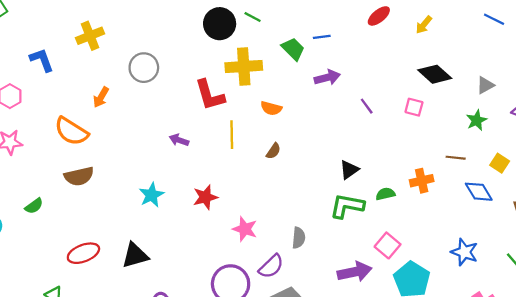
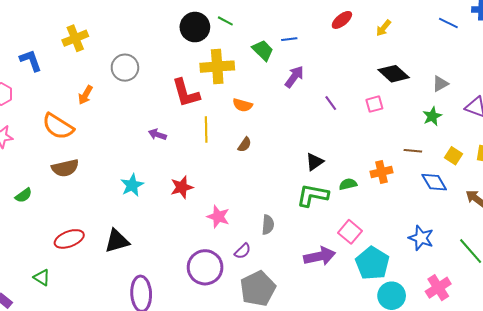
purple arrow: (327, 77) -> (294, 77), turned -40
pink square: (414, 107) -> (374, 104), turned -30
purple semicircle: (271, 266) -> (243, 251), size x0.7

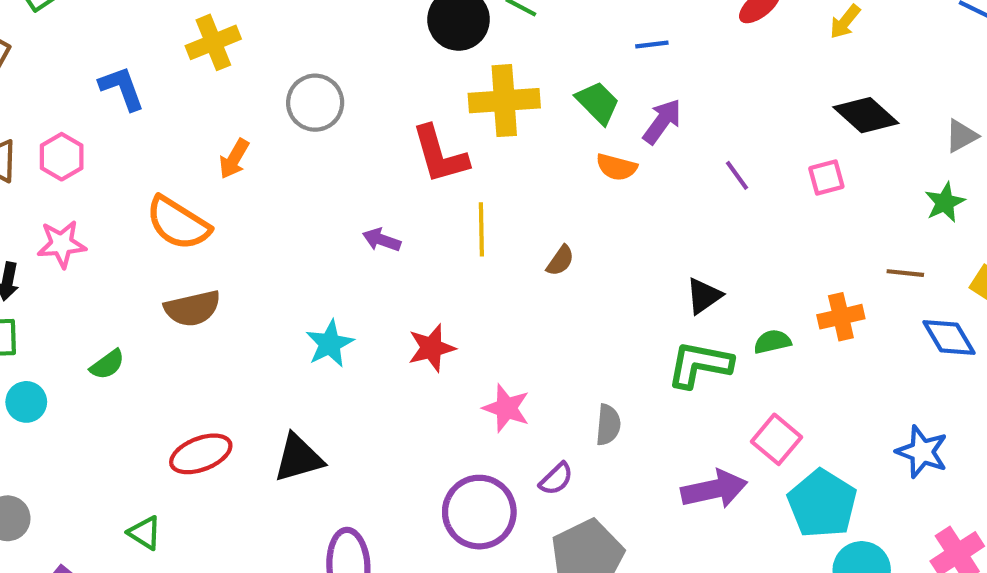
green trapezoid: (263, 50) -> (598, 103), moved
orange semicircle: (243, 105) -> (616, 167), moved

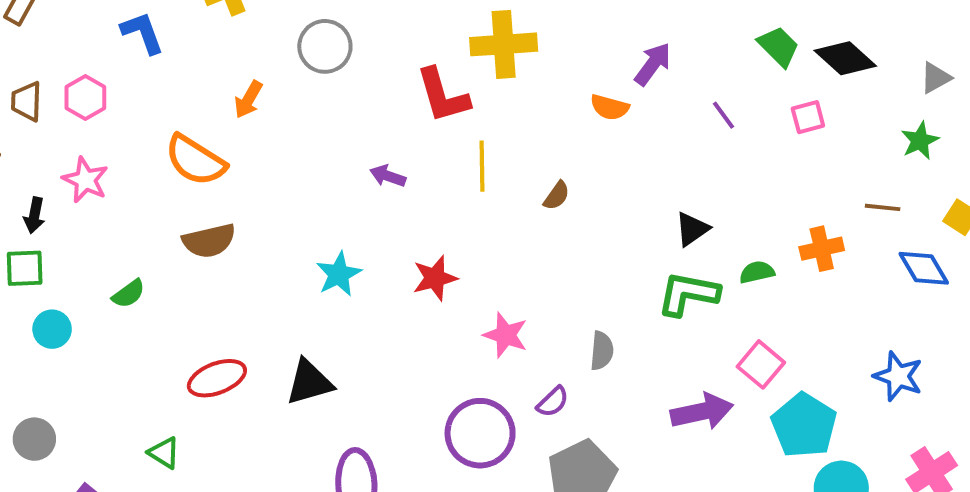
green trapezoid: (598, 103) -> (778, 46), moved
pink star: (62, 244) -> (85, 180), turned 30

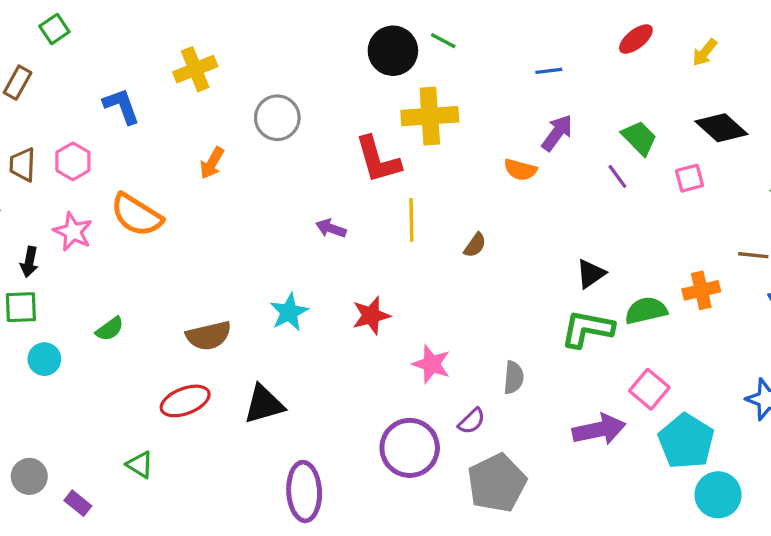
green trapezoid: (778, 46) -> (639, 138), moved
orange semicircle: (195, 160) -> (137, 215), moved
brown semicircle: (209, 241) -> (209, 336), moved
green semicircle: (757, 272) -> (646, 310), size x1.4
gray circle: (34, 439) -> (29, 476), moved

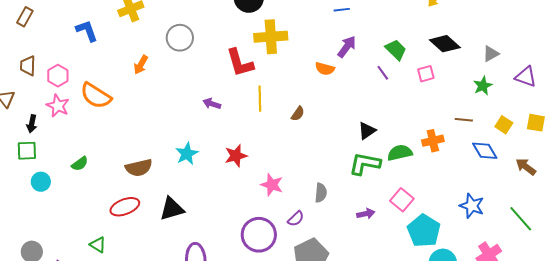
pink hexagon: (73, 161) -> (58, 76), moved
purple arrow: (599, 429) -> (366, 214), moved, size x0.6

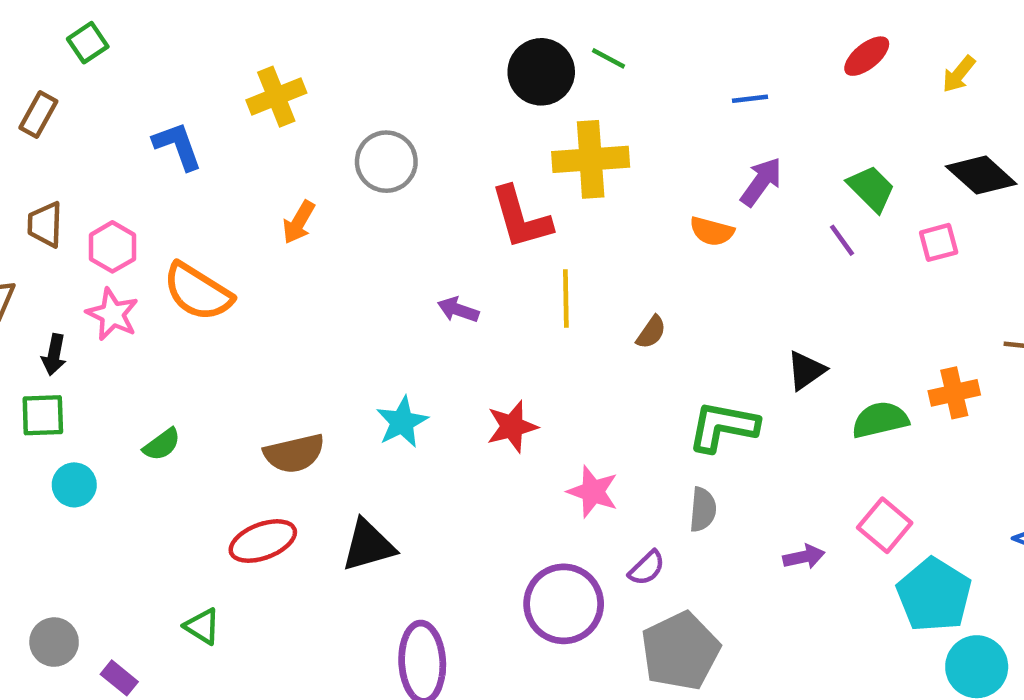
green L-shape: (365, 164) -> (723, 427), moved

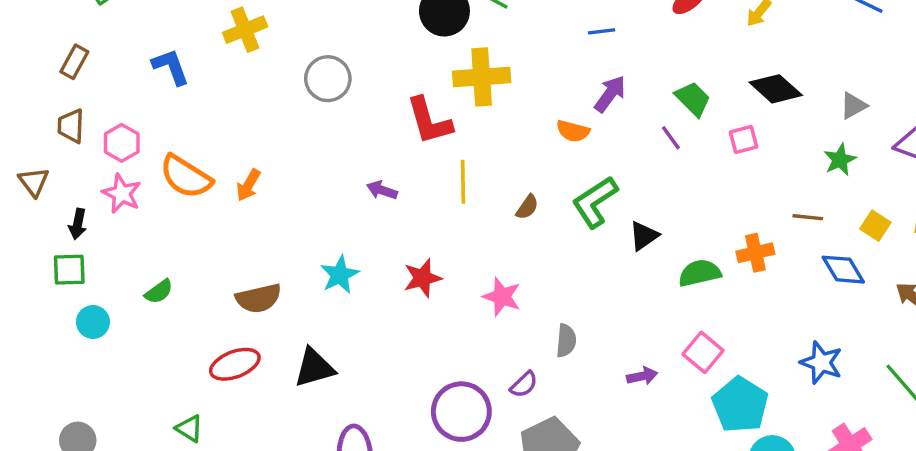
brown rectangle: (38, 114) -> (74, 62), moved
orange arrow: (299, 222) -> (248, 185), moved
green L-shape: (723, 427) -> (595, 202), moved, turned -44
pink star: (593, 492) -> (502, 297), moved

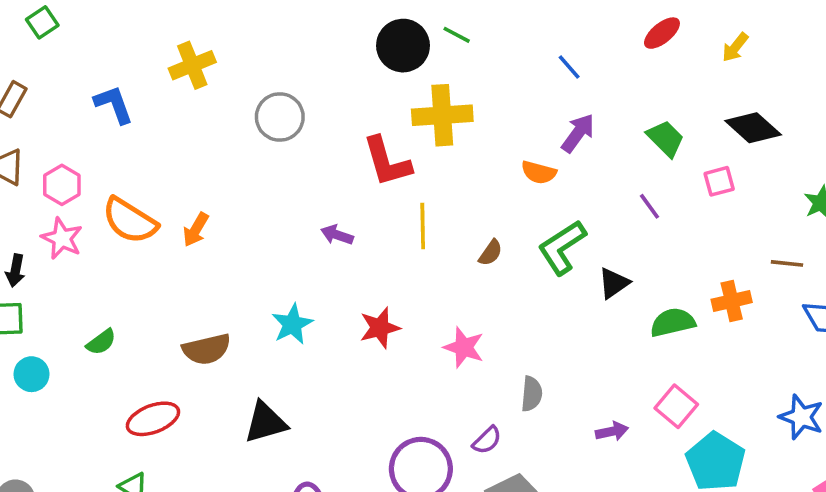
blue line: (602, 31) -> (569, 67), turned 56
purple line: (671, 138) -> (649, 206), moved
red ellipse: (235, 364) -> (153, 419), moved

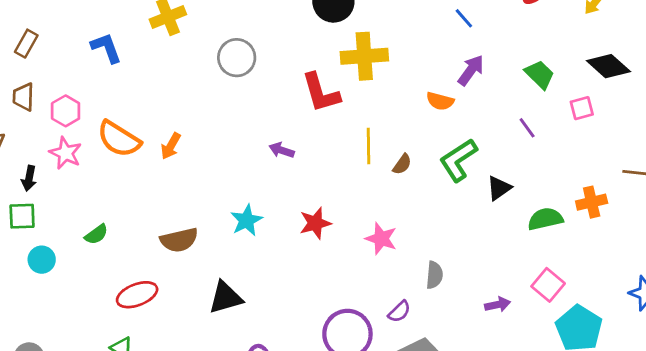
yellow line: (423, 226) -> (369, 146), moved

